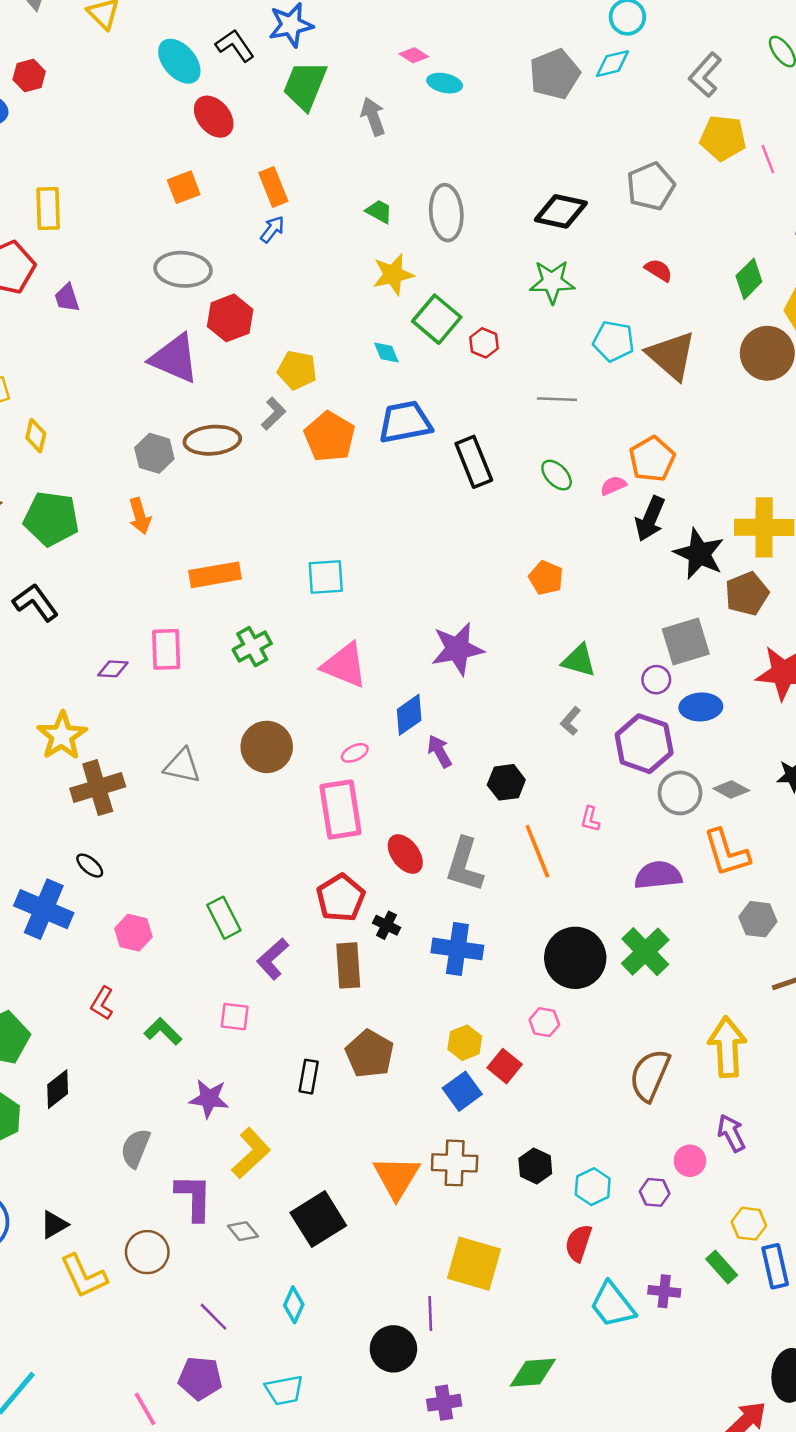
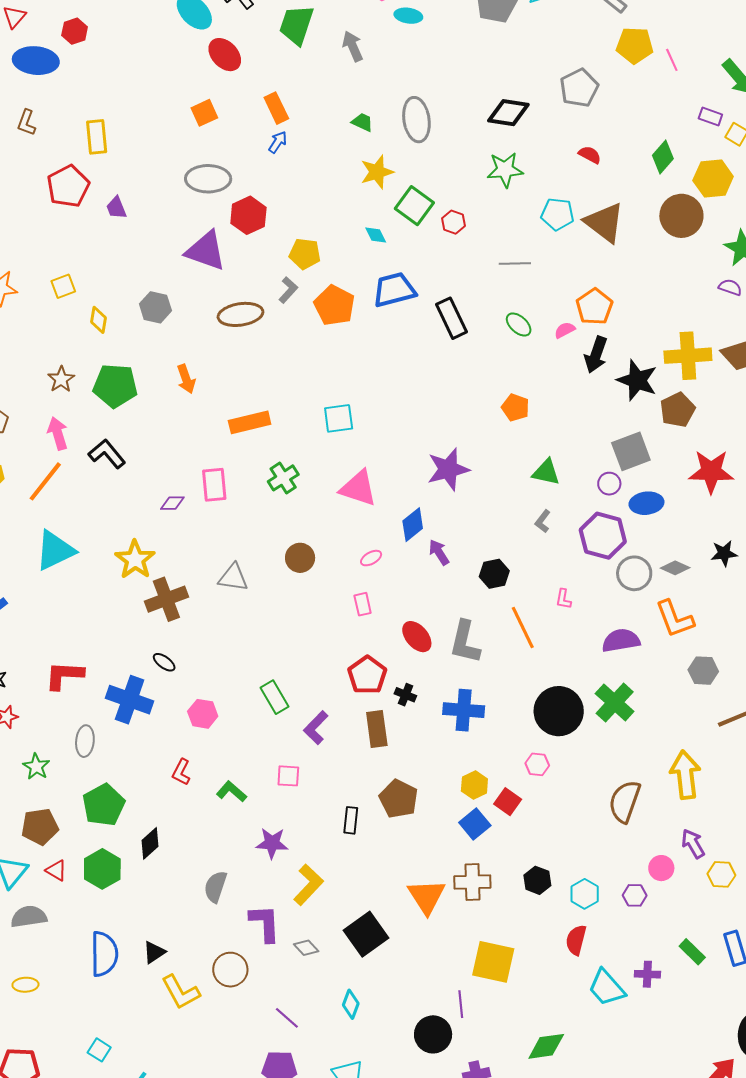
gray hexagon: (154, 453) -> (155, 307), moved
brown circle: (267, 747) -> (300, 558), size x0.7
pink rectangle: (340, 809) -> (363, 604), size x0.5
yellow hexagon: (749, 1224) -> (721, 874), moved

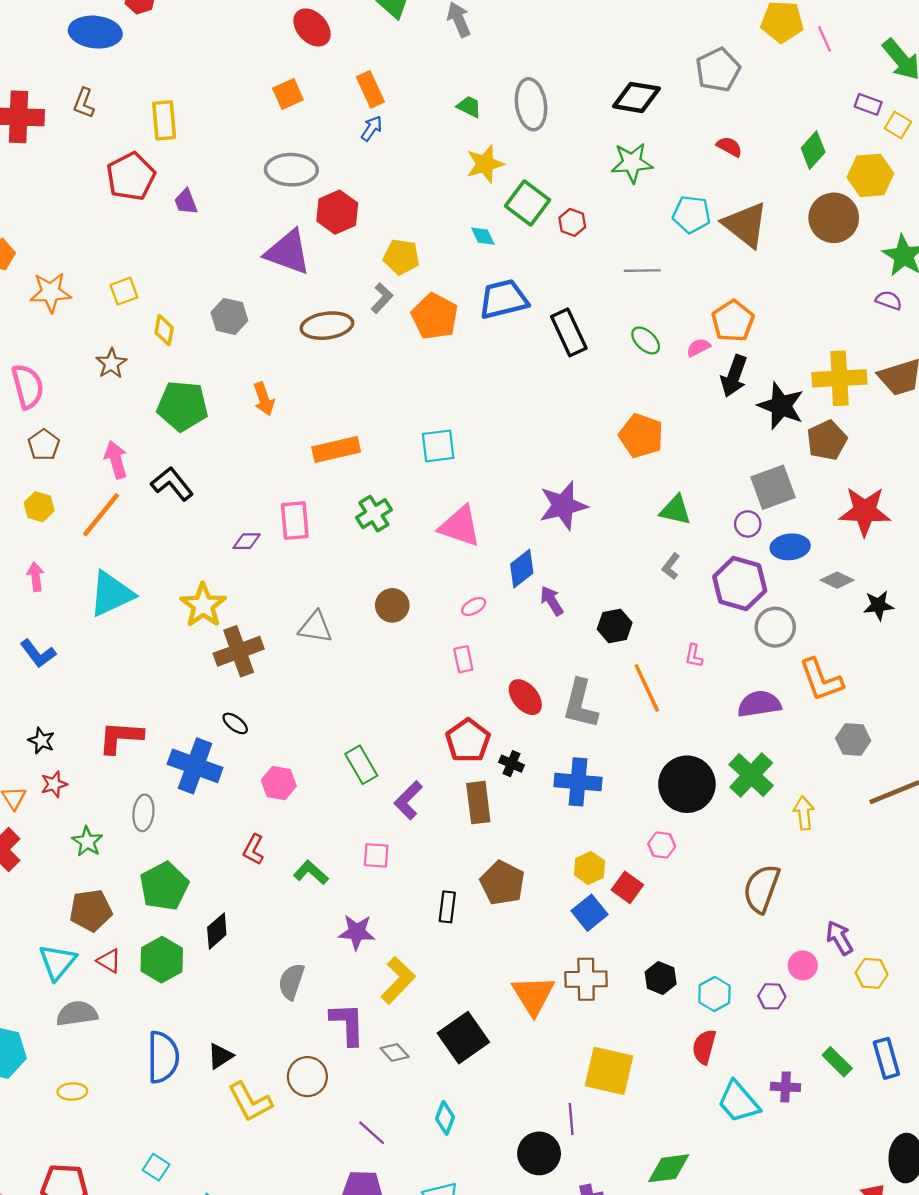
brown star: (61, 379) -> (111, 363), moved
orange pentagon: (515, 408) -> (641, 436), size x1.4
gray diamond: (675, 568) -> (837, 580), moved
yellow arrow: (685, 775) -> (804, 813), moved, size x0.6

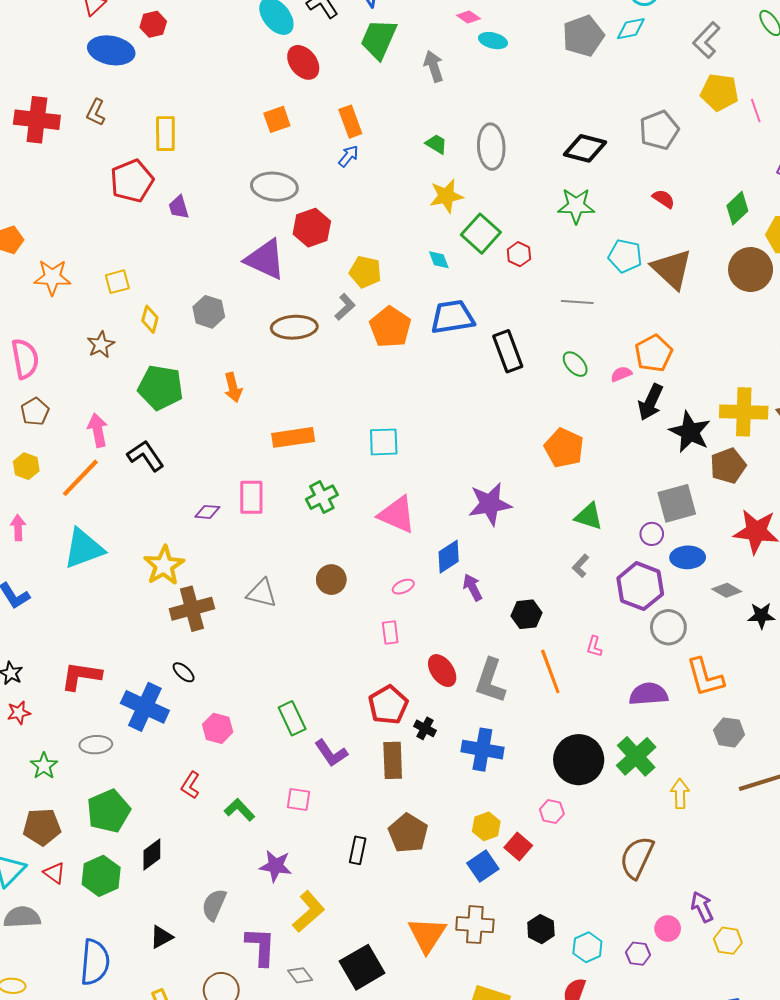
purple L-shape: (408, 800) -> (331, 753), turned -84
gray ellipse: (143, 813) -> (96, 745), turned 76
black triangle: (220, 1056) -> (161, 937), moved

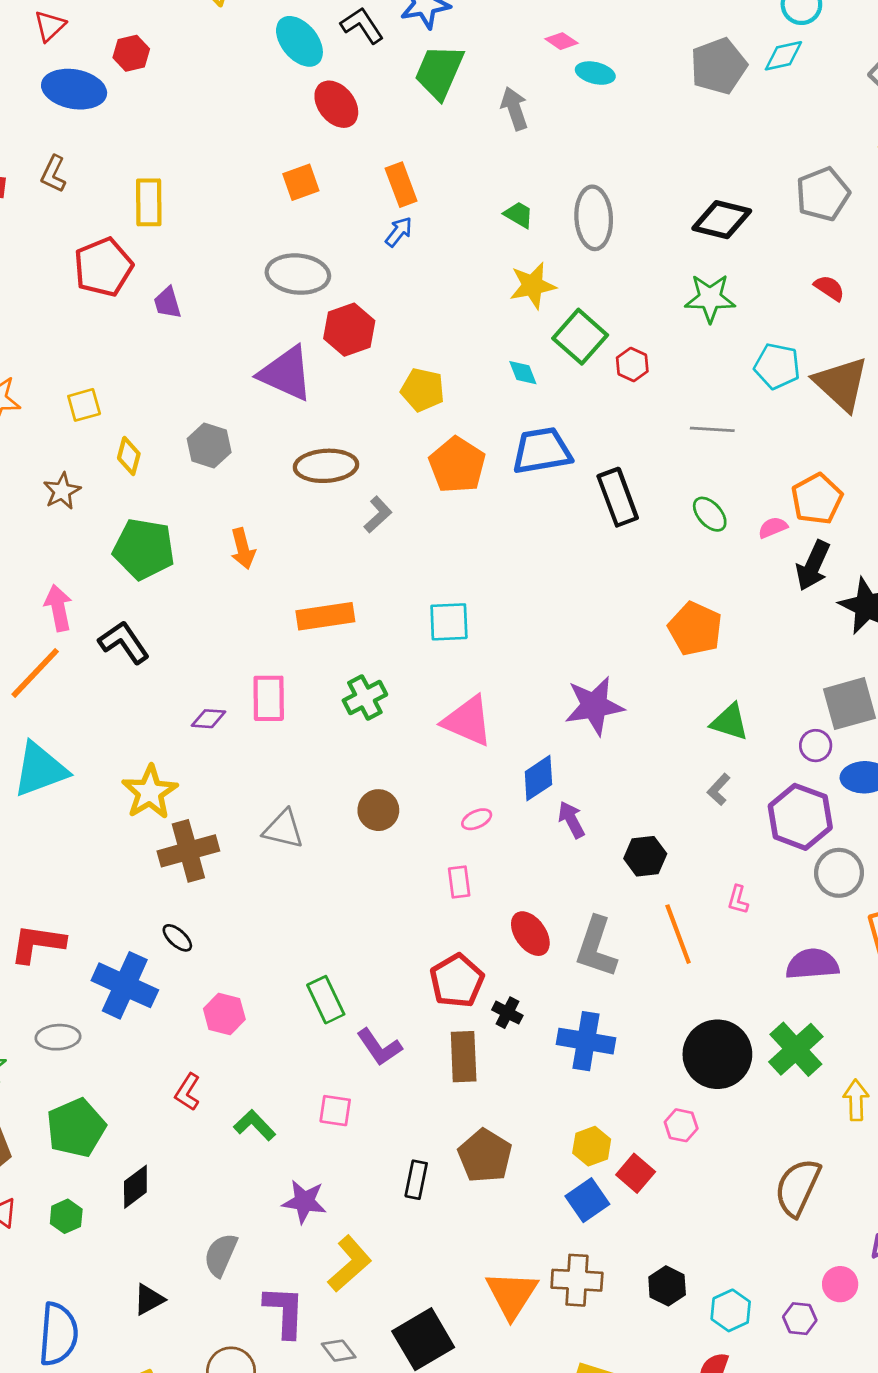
gray L-shape: (345, 307) -> (378, 515), moved
green hexagon: (101, 876) -> (66, 1216), size x0.6

